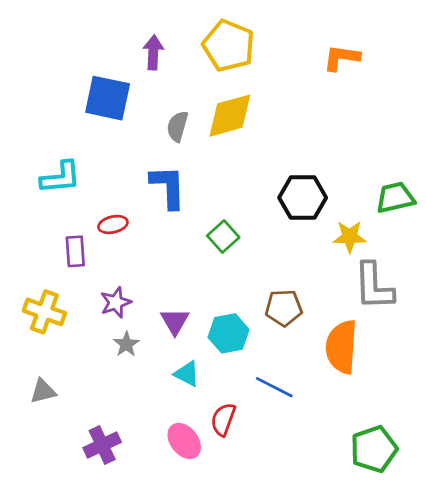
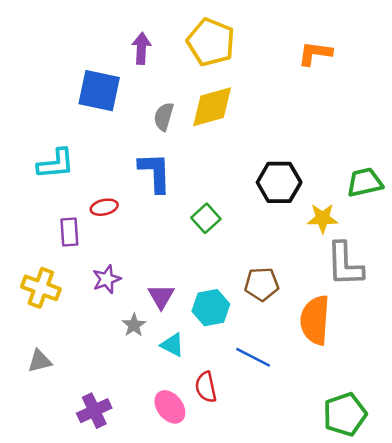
gray star: (126, 344) -> (134, 325), moved
red semicircle: (223, 419) -> (206, 387), turned -32

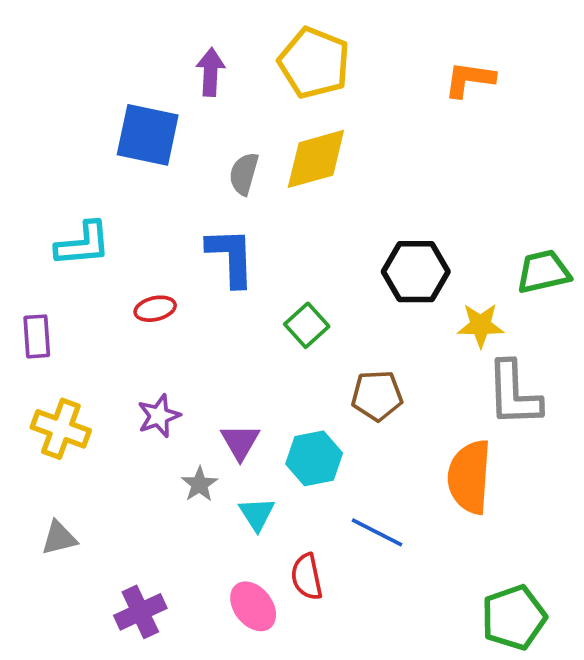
purple rectangle: (69, 232) -> (37, 336), moved
brown pentagon: (262, 284) -> (377, 396), moved
cyan triangle: (172, 345) -> (257, 514), turned 30

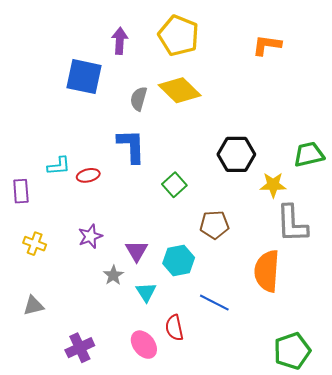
yellow diamond: (316, 159) -> (180, 90), turned 60
cyan L-shape: (83, 244) -> (59, 166), moved, size x0.7
yellow cross: (61, 429) -> (35, 244), size x0.7

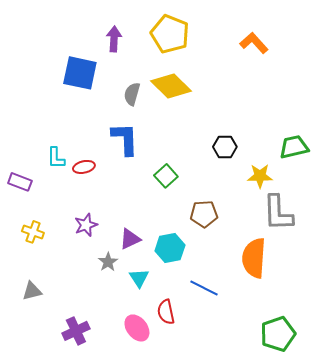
orange L-shape: (267, 45) -> (254, 43), turned 40
black hexagon: (236, 154) -> (225, 147), size x0.7
cyan L-shape: (59, 166) -> (56, 158), turned 95
purple rectangle: (21, 191) -> (20, 182), turned -65
purple triangle: (137, 251) -> (130, 239), turned 35

